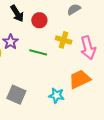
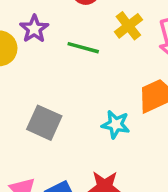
yellow cross: (64, 40) -> (128, 26), turned 35

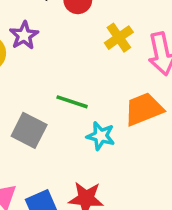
green line: (83, 48) -> (72, 102), moved

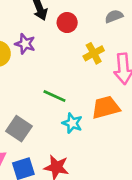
purple star: (24, 35) -> (25, 44), turned -30
gray square: (29, 130) -> (19, 129), moved

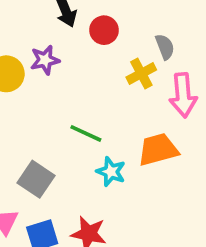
gray semicircle: (114, 16) -> (165, 47), moved, turned 90
purple star: (25, 44) -> (45, 60), turned -30

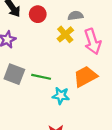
gray semicircle: (165, 47) -> (75, 16), turned -64
gray square: (36, 179) -> (14, 74), moved

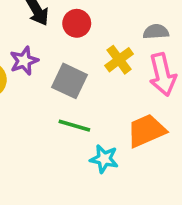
gray semicircle: (75, 16) -> (156, 32), moved
gray square: (14, 74) -> (69, 81), moved

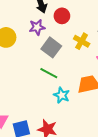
yellow cross: (119, 60) -> (82, 41), turned -35
purple star: (24, 61) -> (37, 27), moved

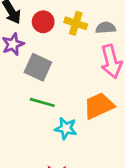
yellow cross: (82, 41) -> (76, 23), moved

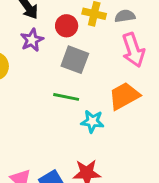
red circle: (43, 22) -> (67, 26), moved
gray square: (38, 67) -> (75, 60), moved

